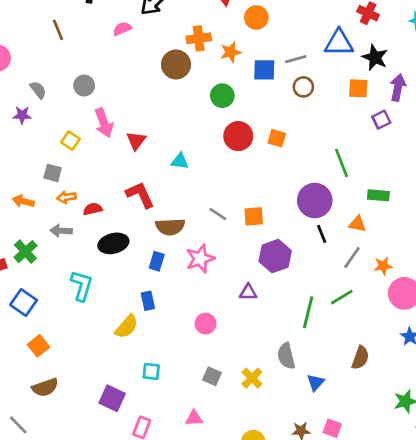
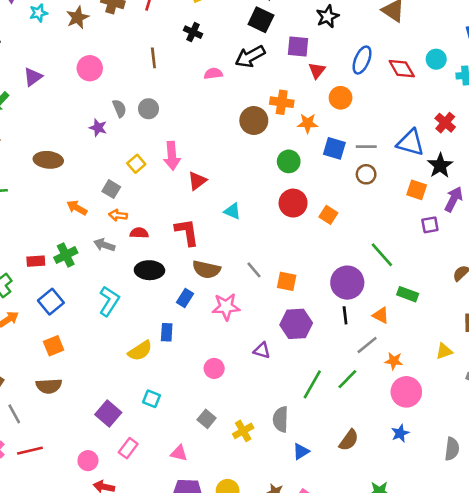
gray circle: (84, 85) -> (148, 109), moved
green line: (342, 163) -> (382, 255), turned -36
green line: (342, 297) -> (347, 379), turned -30

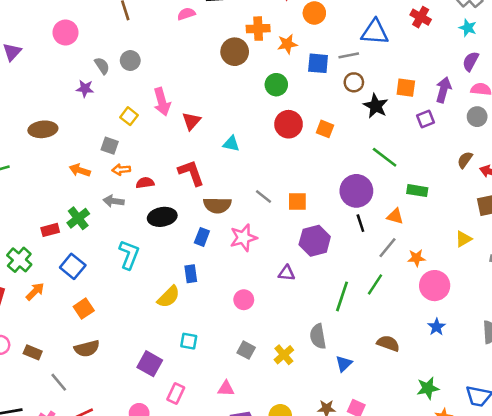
blue triangle: (410, 143) -> (375, 32), moved
black star: (440, 166) -> (376, 106), moved
brown semicircle: (349, 440) -> (388, 343), turned -95

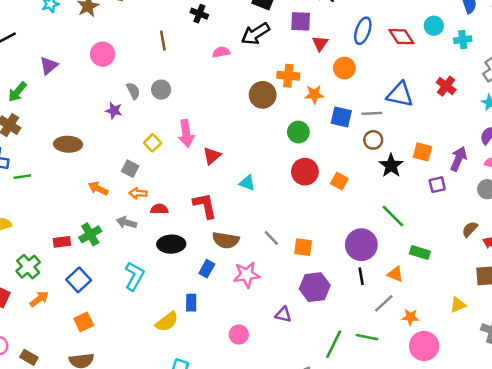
green line: (375, 284) -> (367, 337), turned 60

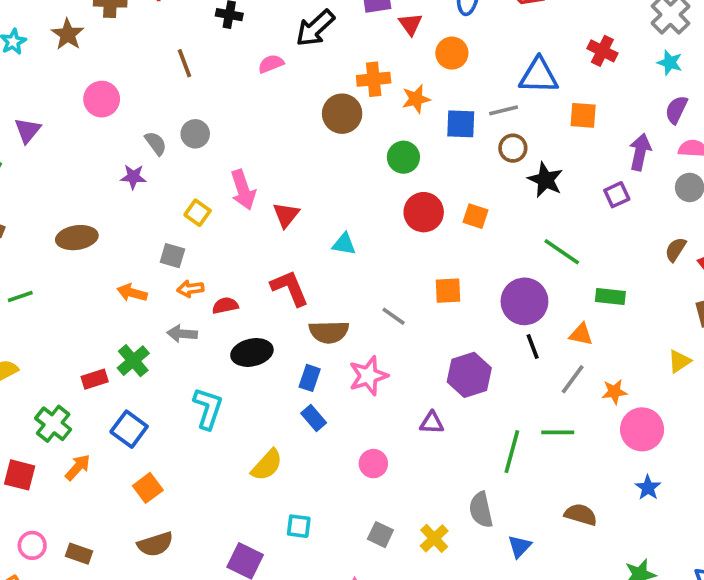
orange square: (423, 152) -> (583, 115), moved
orange square: (303, 247) -> (448, 291), moved
blue rectangle: (191, 303) -> (314, 418), moved, turned -30

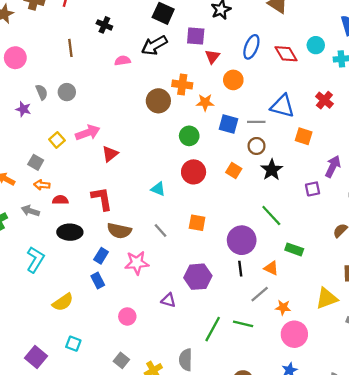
pink arrow: (243, 190) -> (88, 133), turned -105
orange square: (476, 216) -> (234, 170), moved
cyan triangle: (344, 244) -> (158, 189), moved
yellow triangle: (679, 361) -> (327, 298), size x1.5

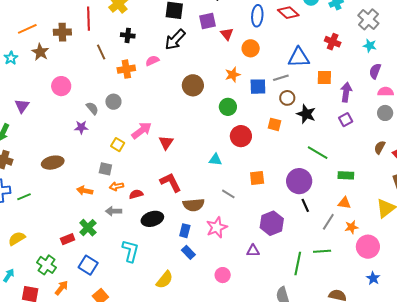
brown line: (70, 48) -> (101, 52), moved
orange cross: (182, 85) -> (126, 69), moved
purple arrow: (333, 166) -> (346, 92), moved
orange triangle: (271, 268) -> (344, 203), moved

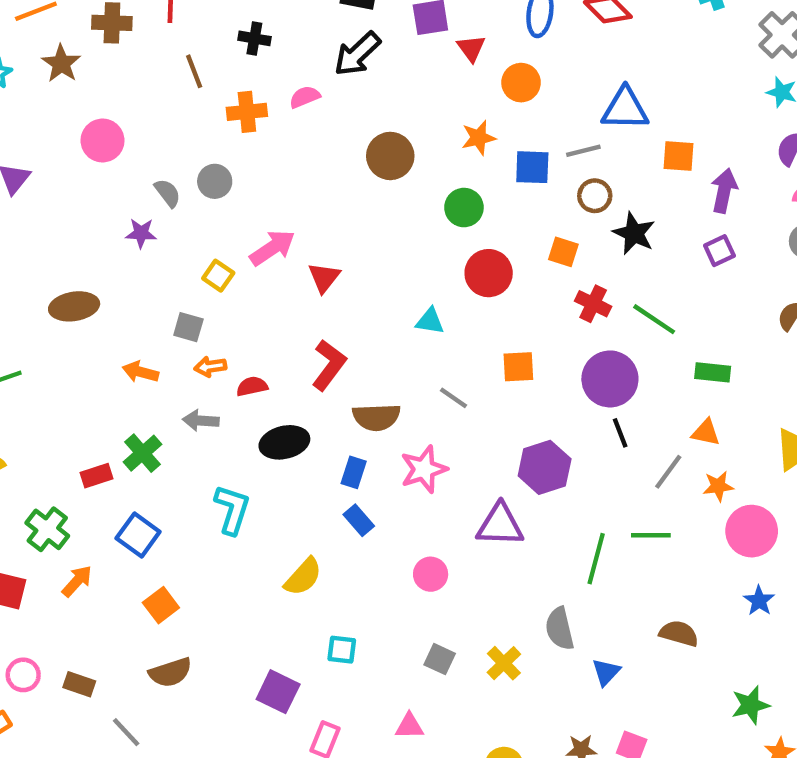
red cross: (333, 42) -> (593, 304), moved
red L-shape: (171, 182) -> (329, 365), turned 60
purple triangle: (253, 251) -> (500, 525), size x1.6

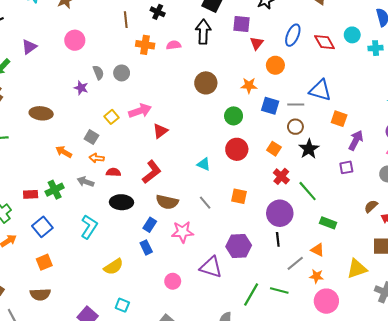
black arrow: (357, 54) -> (203, 32), turned 120

